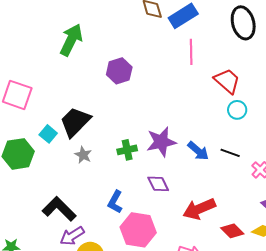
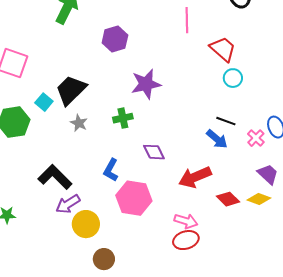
purple star: (161, 142) -> (146, 84), moved
blue arrow: (198, 151) -> (217, 139), moved

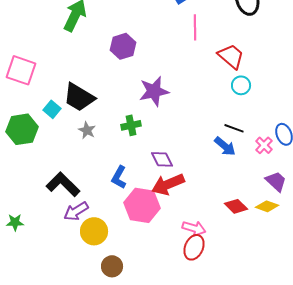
black trapezoid: (71, 90) -> (79, 97), turned -104
red arrow: (195, 177) -> (168, 184), moved
red ellipse: (186, 240) -> (194, 247), turned -50

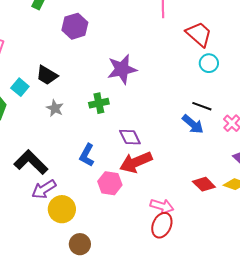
purple hexagon: (123, 46) -> (75, 26), moved
black trapezoid: (79, 97) -> (47, 75), size x0.7
pink hexagon: (142, 205) -> (110, 183), size x0.7

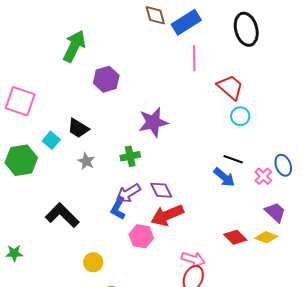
purple arrow: (44, 189) -> (128, 193), moved
yellow circle: (62, 209) -> (93, 262), size x0.7

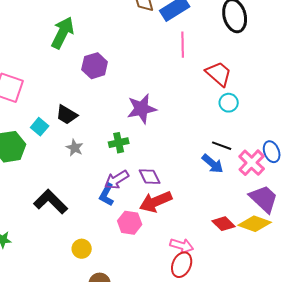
pink cross: (263, 176) -> (252, 163), size x1.5
purple trapezoid: (275, 212) -> (264, 199), size x1.4
yellow diamond: (266, 237) -> (255, 224), size x1.4

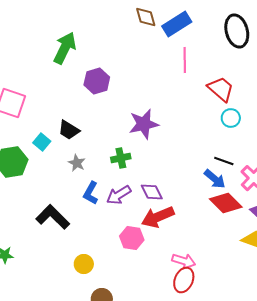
blue L-shape: (107, 195) -> (91, 193), moved
red diamond: (224, 224) -> (226, 203), moved, size x1.4

